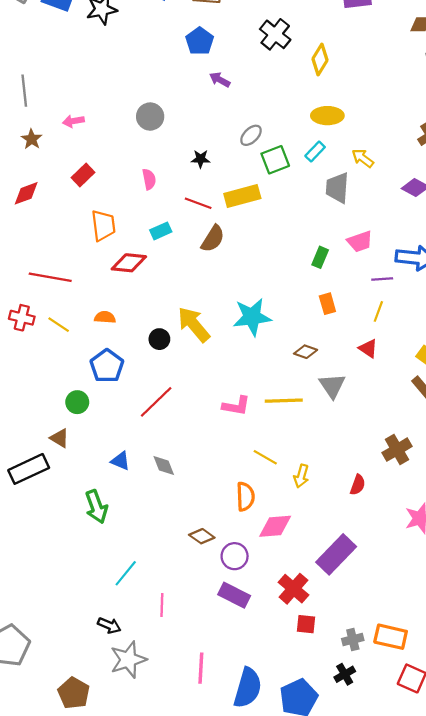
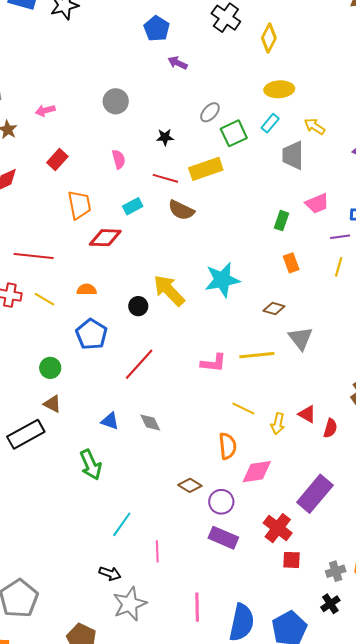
brown semicircle: (213, 239) -> (181, 210), turned 88
red triangle: (368, 348) -> (307, 414), moved
green circle: (77, 402) -> (50, 368), moved

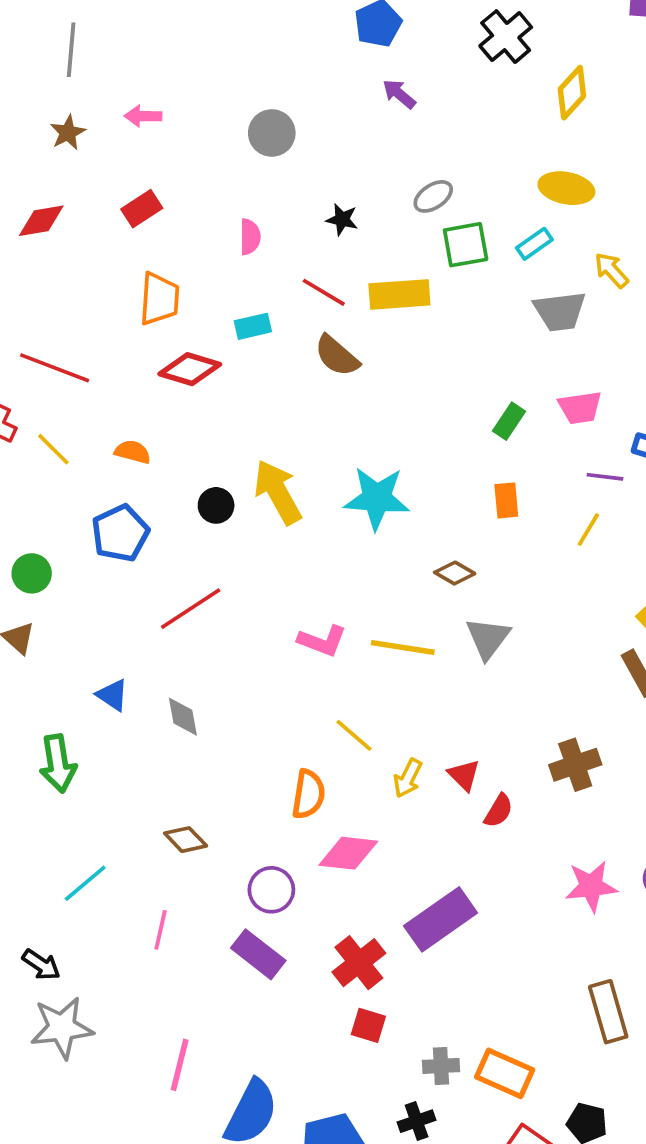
gray trapezoid: (293, 155) -> (560, 311), turned -112
brown diamond: (190, 485) -> (186, 840), moved
pink line: (157, 551) -> (161, 930), moved

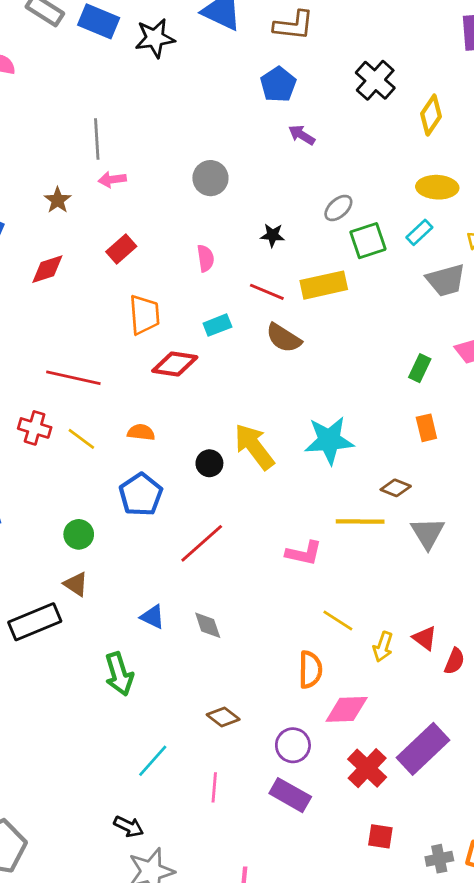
gray line: (71, 50) -> (97, 139), moved
yellow line: (403, 647) -> (360, 521), moved
red cross: (359, 963) -> (367, 768), moved

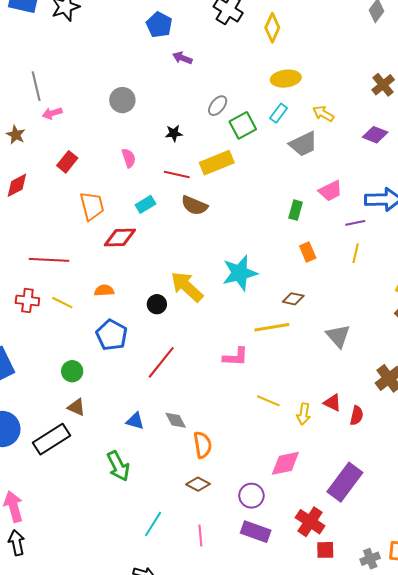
gray triangle: (428, 533) -> (338, 336), moved
orange semicircle: (310, 670) -> (203, 445), moved
red cross: (367, 768) -> (310, 522), moved

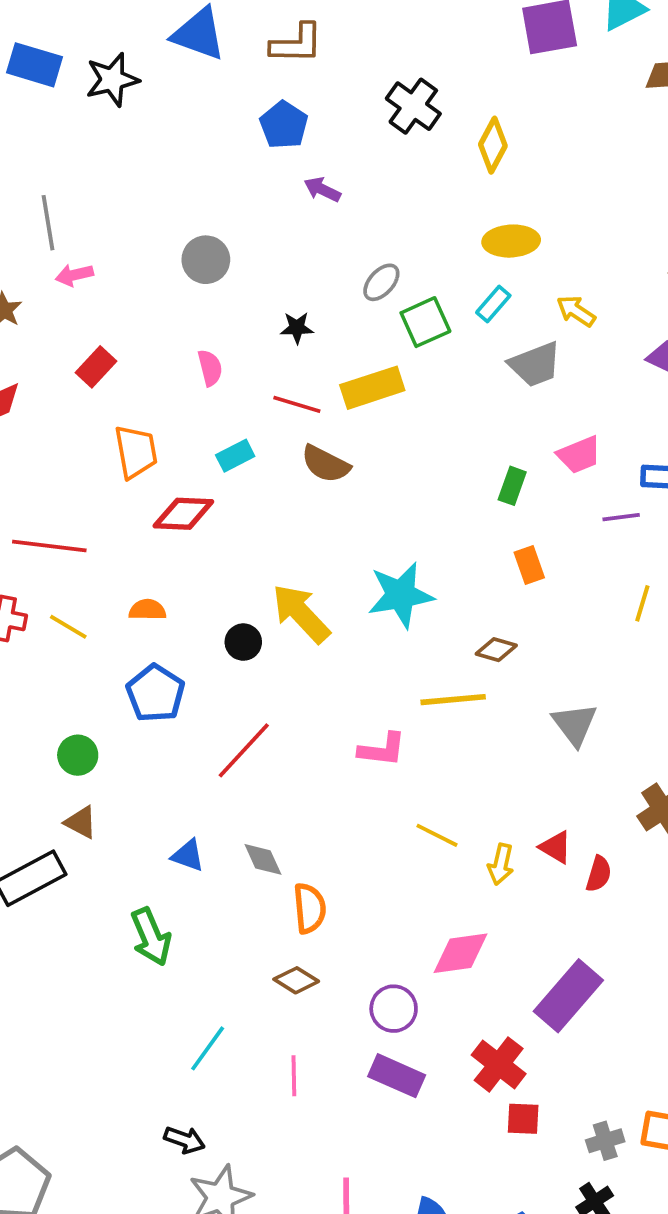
yellow line: (356, 253) -> (642, 603), moved

